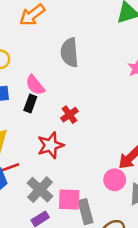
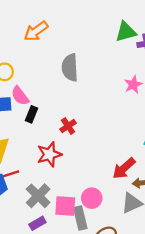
pink semicircle: (35, 85) -> (20, 96), moved
pink circle: (115, 180) -> (92, 198), moved

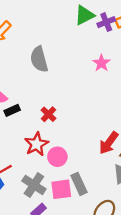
black rectangle: (31, 114) -> (12, 110), turned 56
pink circle: (92, 198) -> (57, 157), moved
gray rectangle: (80, 218) -> (79, 184), moved

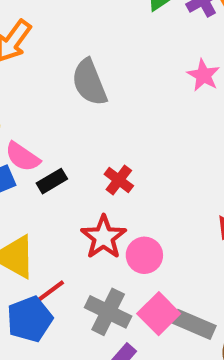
gray rectangle: (79, 184) -> (194, 324), moved, turned -35
pink square: (61, 189) -> (159, 314), turned -30

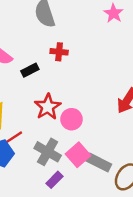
red cross: (119, 180) -> (59, 52), moved, turned -35
black rectangle: (52, 181) -> (30, 70), moved

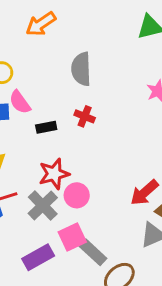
gray cross: (48, 152) -> (43, 206), moved
purple rectangle: (54, 180) -> (38, 257), size x1.5

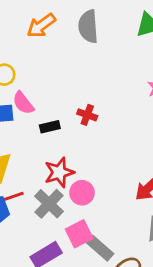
gray semicircle: (81, 69) -> (88, 26), moved

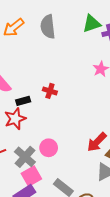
red star: (59, 172) -> (15, 119), moved
pink square: (79, 234) -> (31, 176), moved

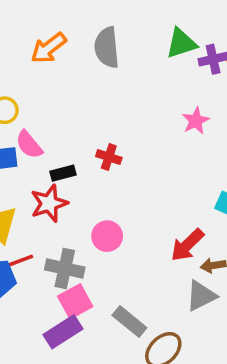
pink circle: (49, 148) -> (107, 236), moved
gray cross: (25, 157) -> (65, 268), turned -30

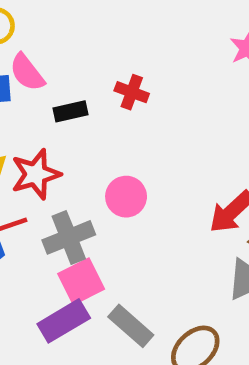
red star: (49, 203) -> (36, 174), moved
gray cross: (65, 268) -> (69, 237), turned -36
gray rectangle: (129, 321) -> (131, 326), moved

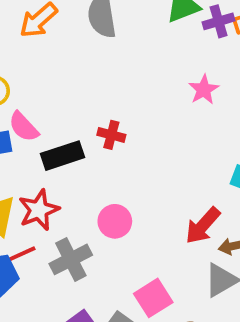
black rectangle: (71, 111) -> (62, 156), size x1.5
pink square: (81, 281) -> (153, 298), moved

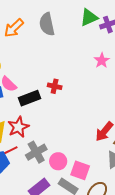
pink circle: (115, 221) -> (58, 161), moved
pink square: (153, 298) -> (80, 170), turned -36

